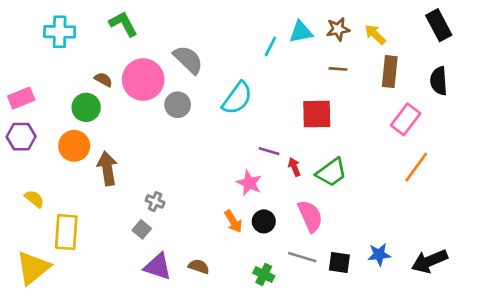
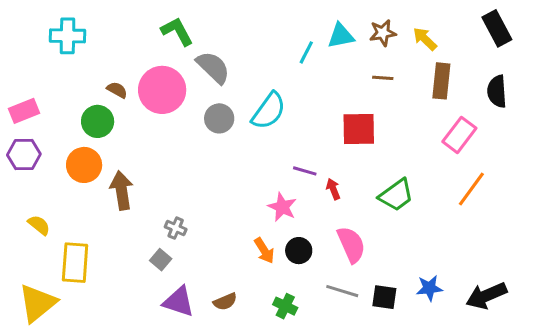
green L-shape: (123, 24) -> (177, 31), moved
gray circle: (178, 105) -> (219, 118), moved
green trapezoid: (331, 172) -> (396, 195), moved
brown semicircle: (199, 266) -> (225, 302), turned 138
green cross: (264, 274) -> (285, 306), moved

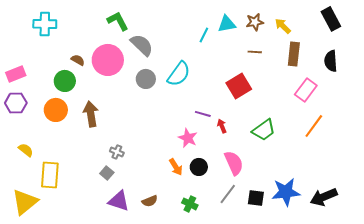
red square: (359, 129) -> (239, 86), turned -30
brown arrow: (122, 191) -> (91, 114), moved
blue star: (429, 288) -> (286, 192), size x1.6
gray line: (342, 291) -> (228, 194), turned -70

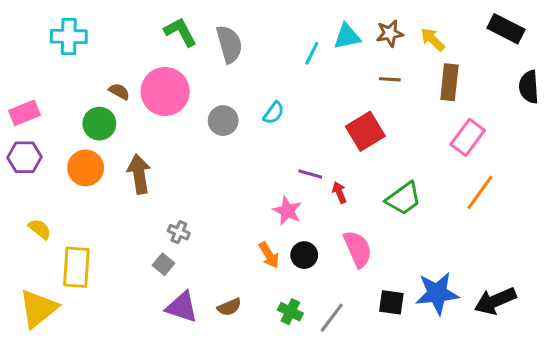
black rectangle: (331, 19) -> (506, 29), turned -35
gray semicircle: (142, 45) -> (229, 44), moved, turned 30
black semicircle: (331, 61) -> (529, 87), moved
cyan semicircle: (179, 74) -> (274, 113), size x0.6
gray line: (228, 194) -> (332, 318), moved

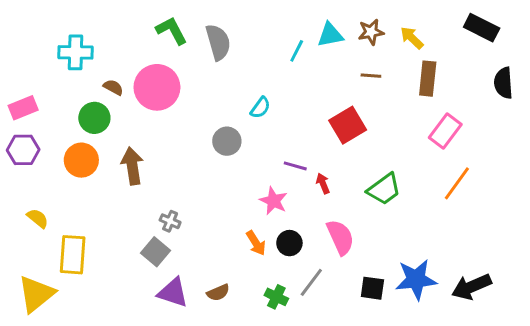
cyan cross: (69, 36) -> (75, 52), moved
gray circle: (223, 121) -> (227, 141), moved
gray square: (164, 264) -> (156, 252), size x1.4
gray line: (332, 318) -> (311, 282), moved

